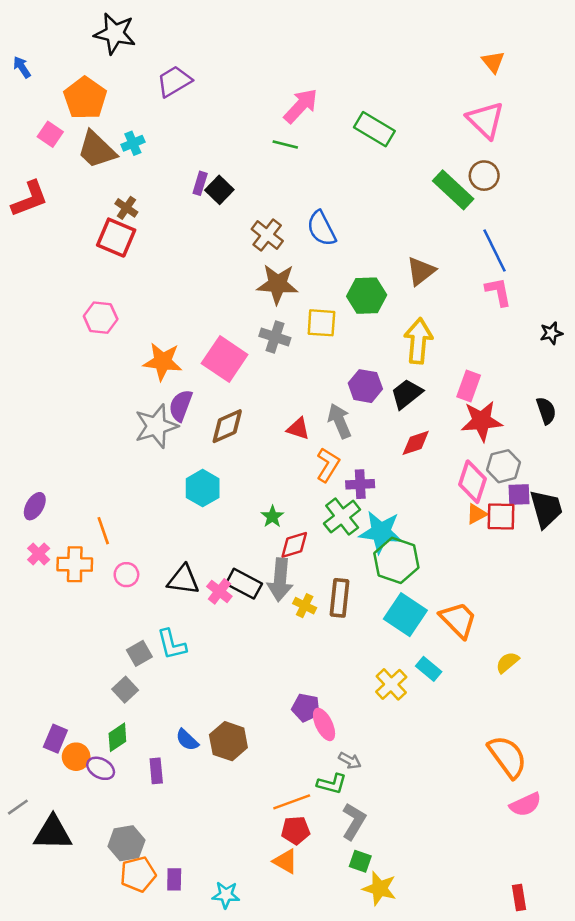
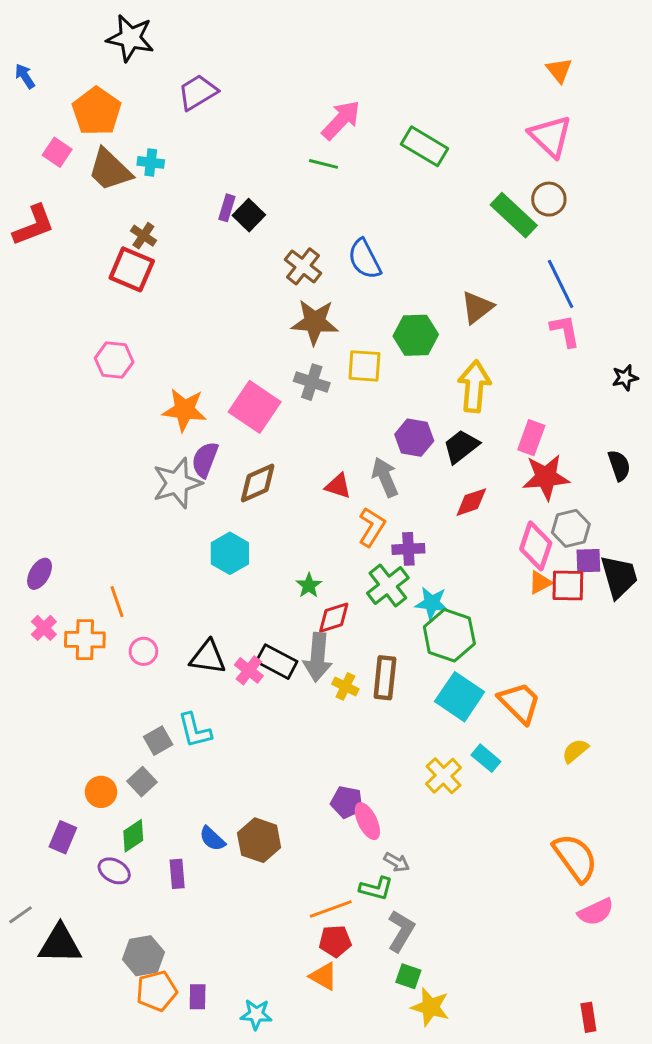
cyan cross: (133, 143) -> (151, 162), turned 30
cyan star: (381, 532) -> (432, 603), size x0.7
orange circle: (76, 757) -> (101, 792), moved

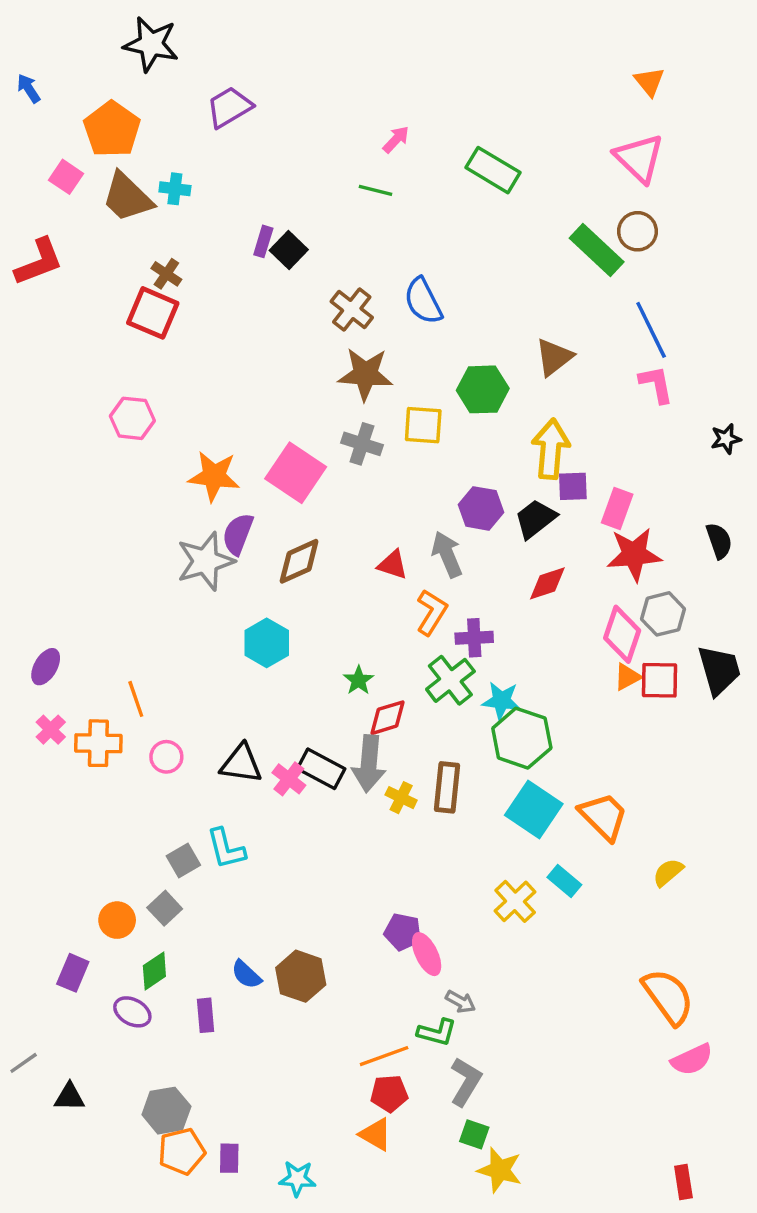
pink arrow: (341, 120) -> (396, 139), size x0.6
purple square: (588, 561) -> (573, 486), moved
black triangle: (60, 944) -> (69, 1097), size x0.6

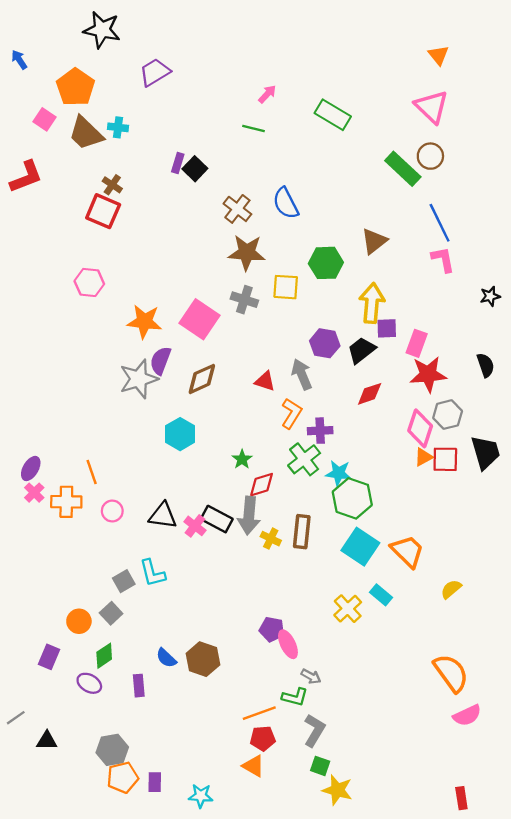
purple ellipse: (46, 667) -> (31, 468), moved

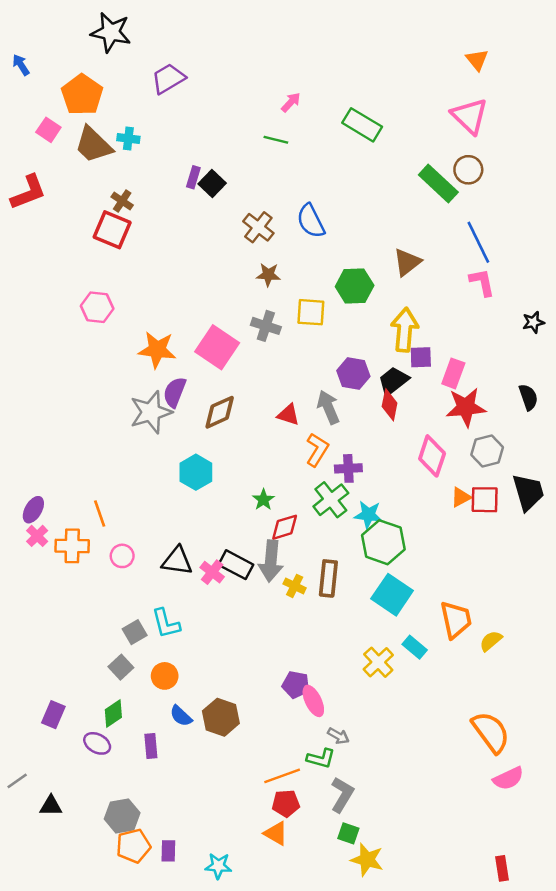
brown star: (247, 253) -> (268, 275), size x0.6
red diamond: (370, 394) -> (390, 405), moved, turned -60
pink diamond: (420, 428) -> (432, 456), moved
orange trapezoid: (407, 551) -> (456, 620), moved, turned 33
orange circle: (79, 621) -> (165, 676), moved

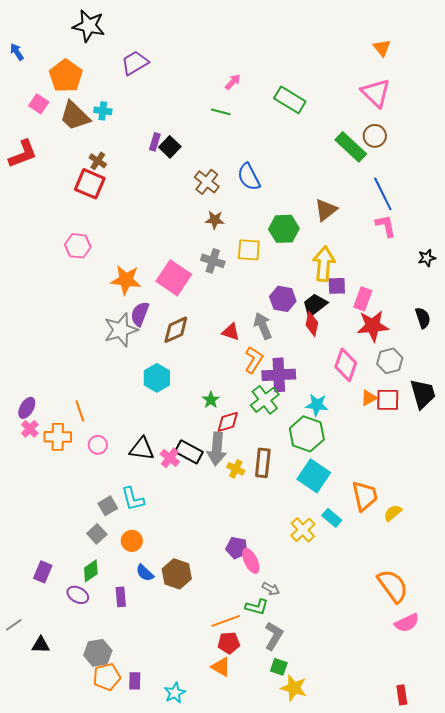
purple cross: (348, 468) -> (279, 375), size x1.5
cyan star: (368, 515) -> (317, 405), moved
cyan star: (218, 866) -> (175, 693), turned -30

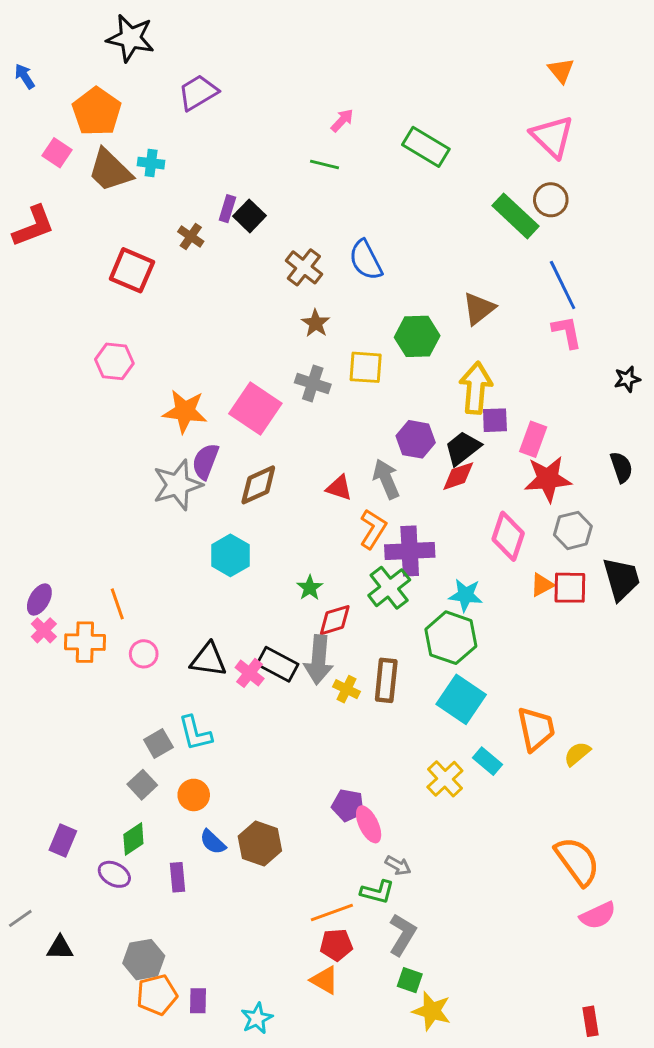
brown cross: (98, 161) -> (191, 237), moved
brown star: (215, 220) -> (316, 323), turned 30
red diamond: (312, 324) -> (458, 476), turned 60

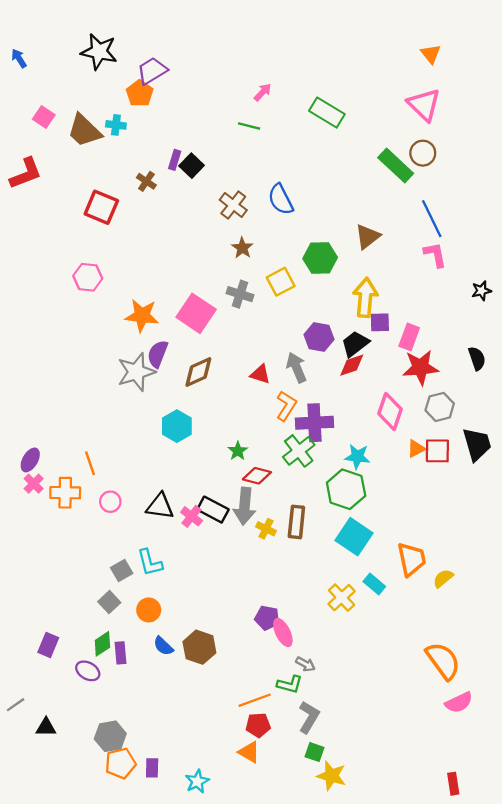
black star: (130, 38) -> (99, 52), moved
orange pentagon: (97, 112) -> (140, 93), moved, size x0.7
yellow square: (366, 367) -> (281, 282), turned -32
red diamond: (335, 620) -> (257, 476), turned 32
purple rectangle: (178, 877) -> (120, 653), moved

